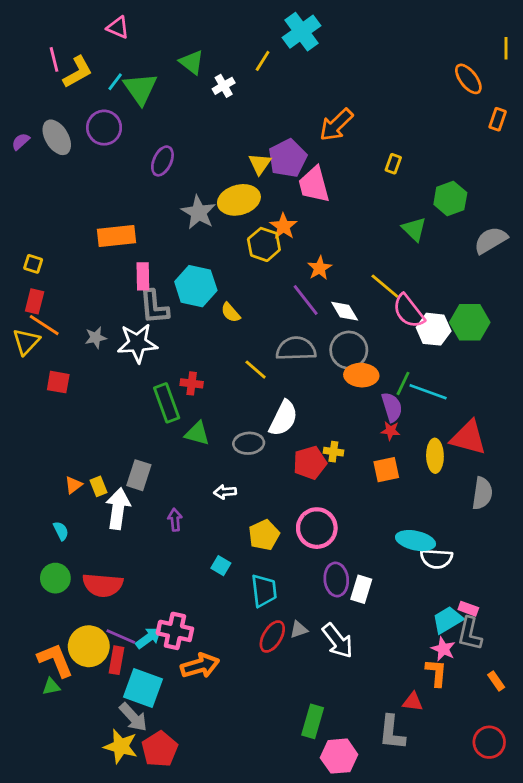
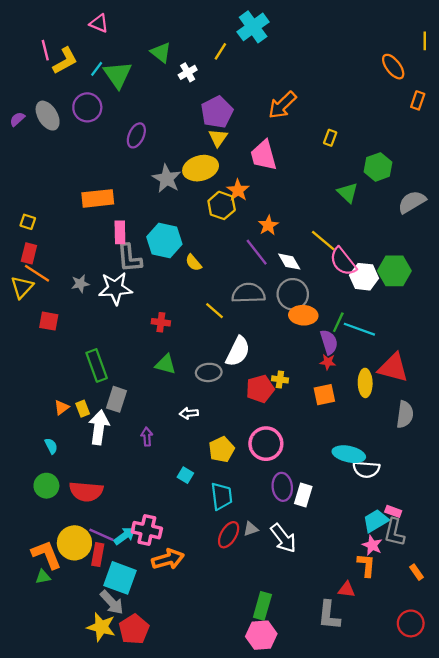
purple pentagon: (288, 158) -> (217, 112), moved
green rectangle: (167, 403) -> (97, 365), moved
pink hexagon: (339, 756) -> (261, 635), moved

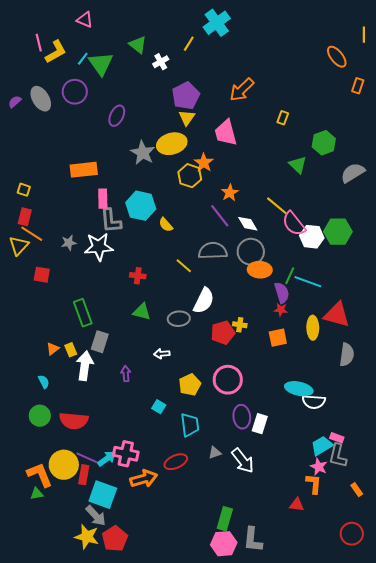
red ellipse: (229, 535) -> (176, 462), moved, turned 35
gray L-shape: (329, 615) -> (253, 540), moved

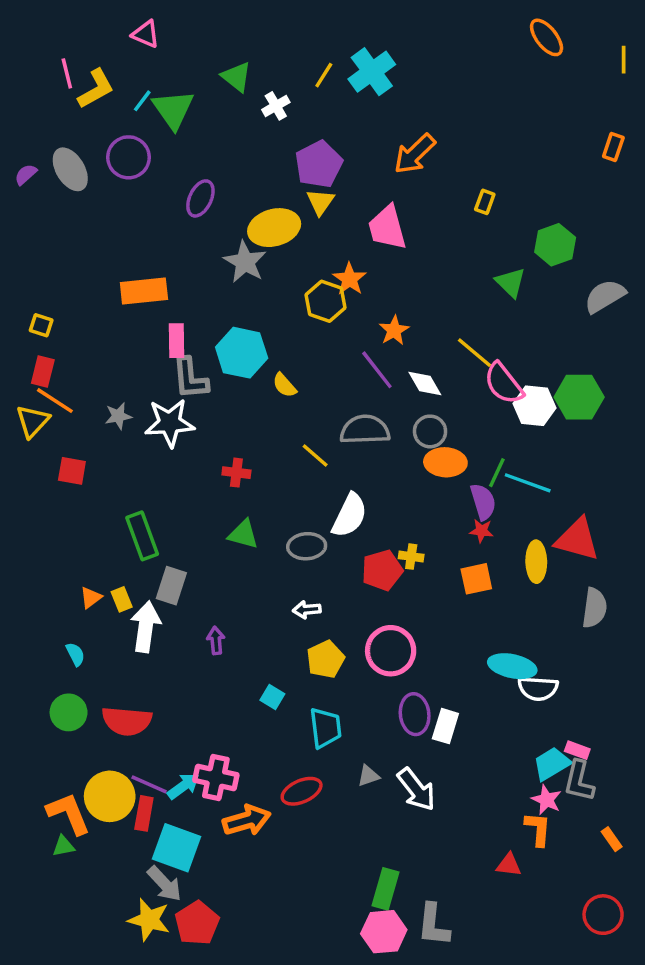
cyan cross: (217, 23) -> (372, 72), moved
orange ellipse: (337, 57) -> (547, 37), moved
yellow ellipse: (172, 144) -> (274, 228), moved
gray circle: (251, 252) -> (430, 431), size x0.7
white arrow: (162, 354) -> (307, 610), moved

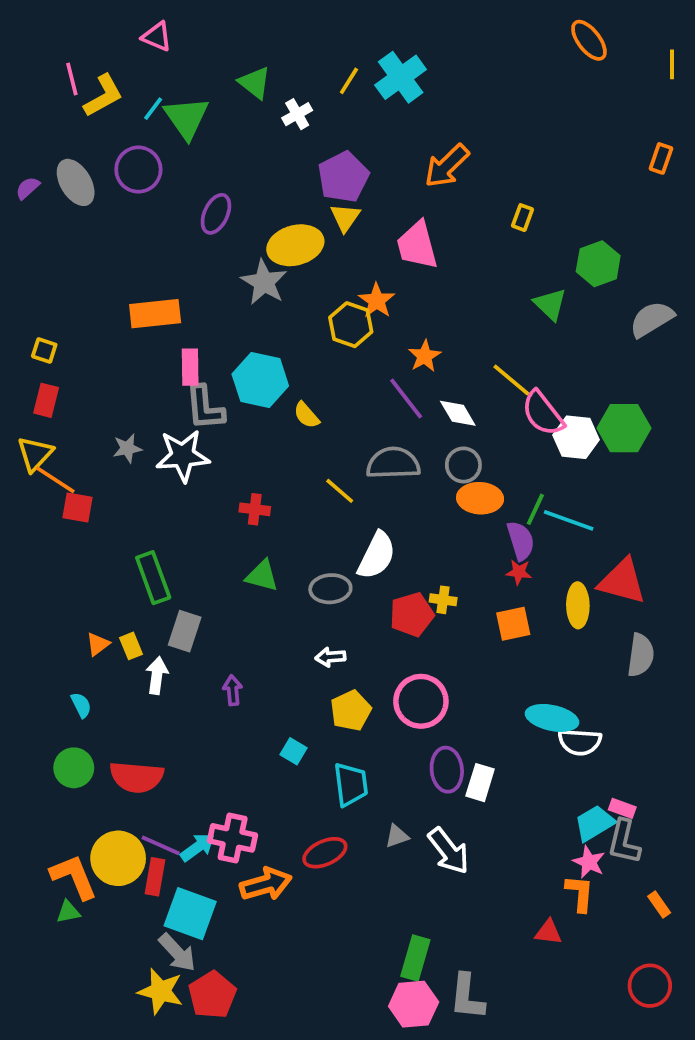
orange line: (55, 401) -> (55, 480), moved
white arrow: (146, 627) -> (157, 675), size x0.7

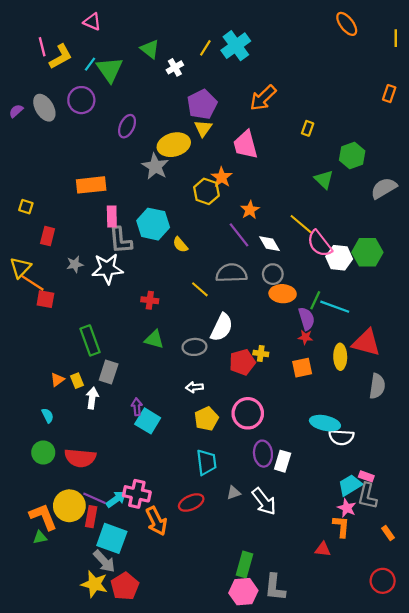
red rectangle: (46, 400) -> (48, 236), moved
cyan square: (294, 751) -> (148, 421), moved, size x1.6
orange arrow: (266, 884) -> (156, 521), turned 80

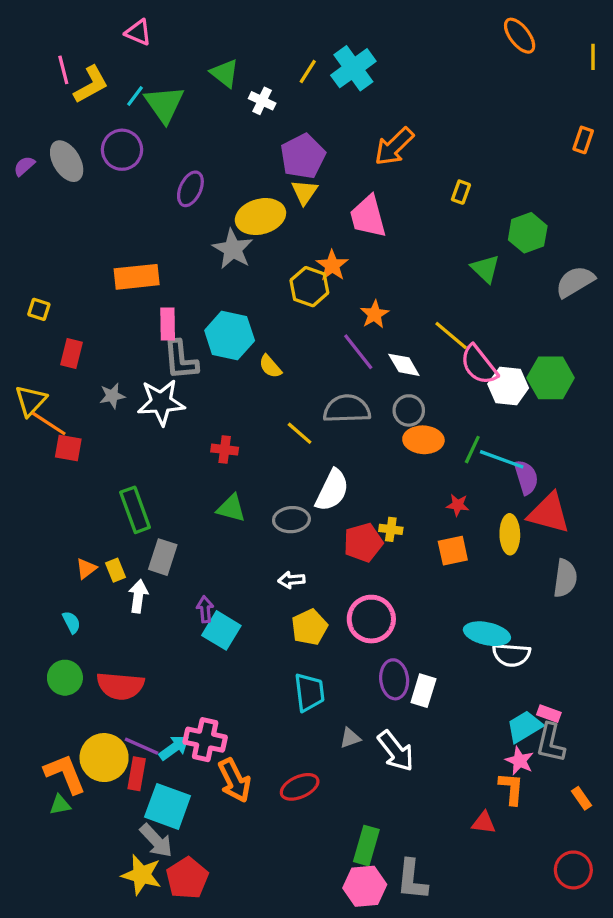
white cross: (175, 67) -> (262, 101), turned -35
purple semicircle: (306, 319) -> (526, 477), moved
red ellipse: (191, 503) -> (300, 787), moved

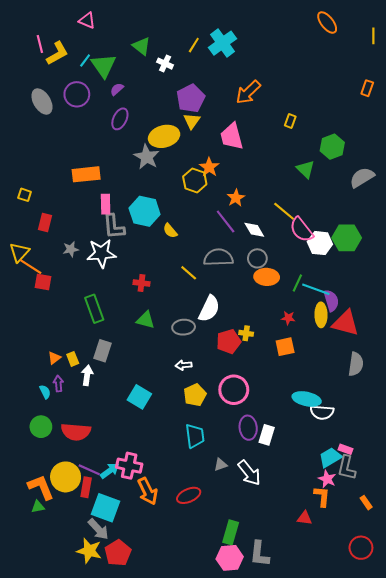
purple semicircle: (24, 166) -> (117, 89), moved
green rectangle: (135, 510) -> (94, 309), moved
yellow ellipse: (510, 534) -> (321, 315), moved
purple arrow: (205, 609) -> (58, 384), moved

